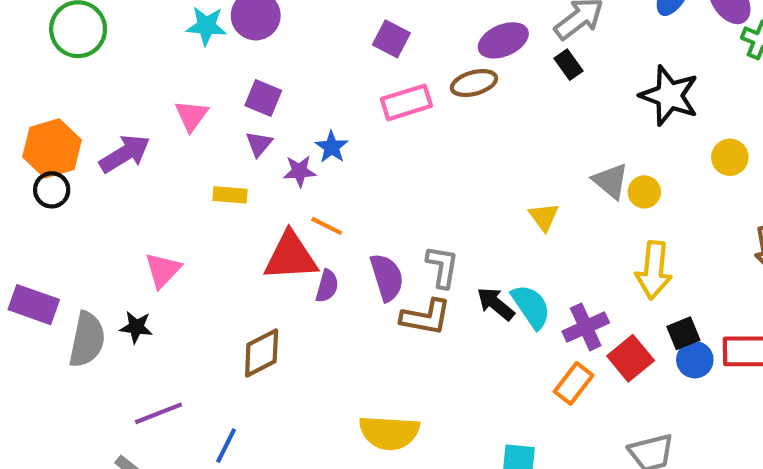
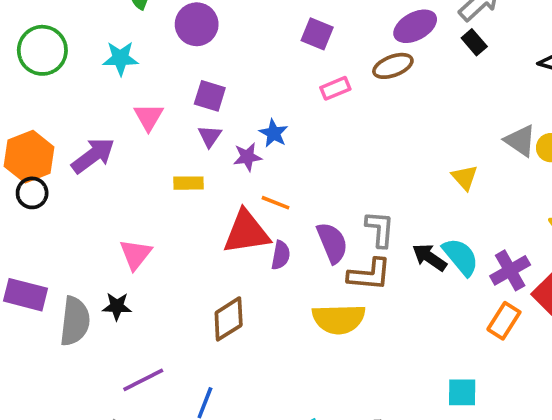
cyan star: (206, 26) -> (120, 58), moved
pink rectangle: (406, 102) -> (335, 88), size x0.7
yellow semicircle: (389, 433) -> (339, 319), moved

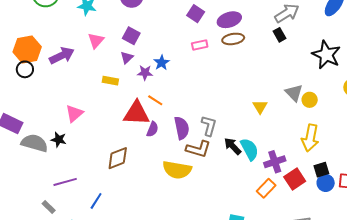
purple ellipse: (415, 26) -> (229, 20), moved
gray semicircle: (75, 321) -> (34, 143), turned -92

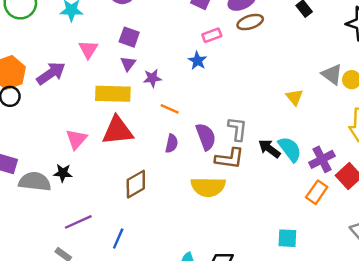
blue star: (162, 63) -> (197, 61), moved
yellow rectangle: (110, 81) -> (113, 94), size x1.8
red triangle: (136, 113) -> (118, 131), moved

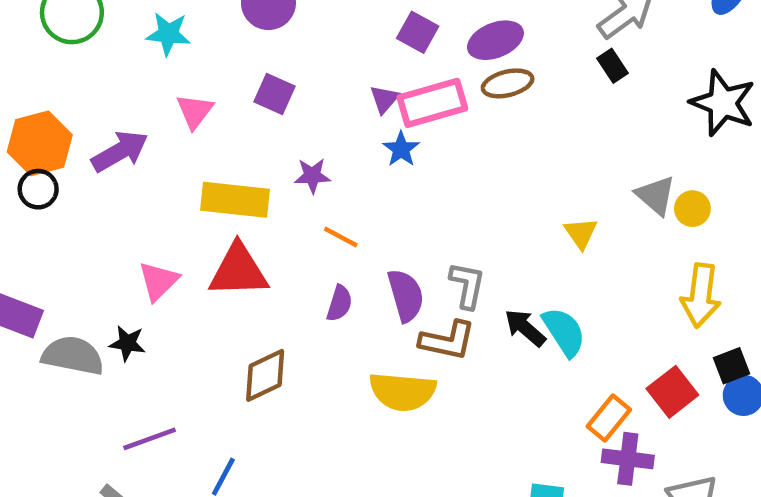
pink rectangle: (212, 35) -> (432, 103), size x1.8
purple triangle: (128, 64) -> (384, 99), moved
purple cross: (322, 159) -> (628, 459), moved, turned 30

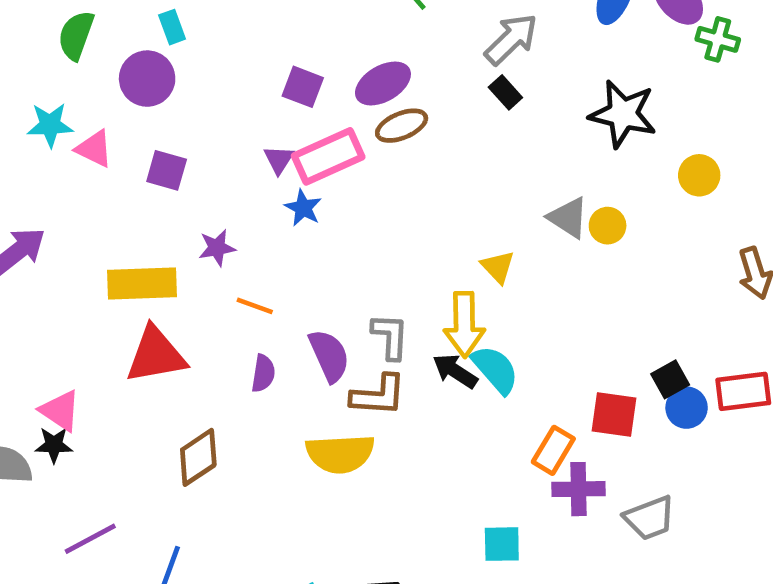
pink triangle: (195, 111) -> (94, 149), moved, turned -33
pink triangle: (158, 281) -> (60, 411), moved, turned -33
yellow arrow: (701, 295) -> (464, 325), moved
red square: (672, 392) -> (614, 414), turned -36

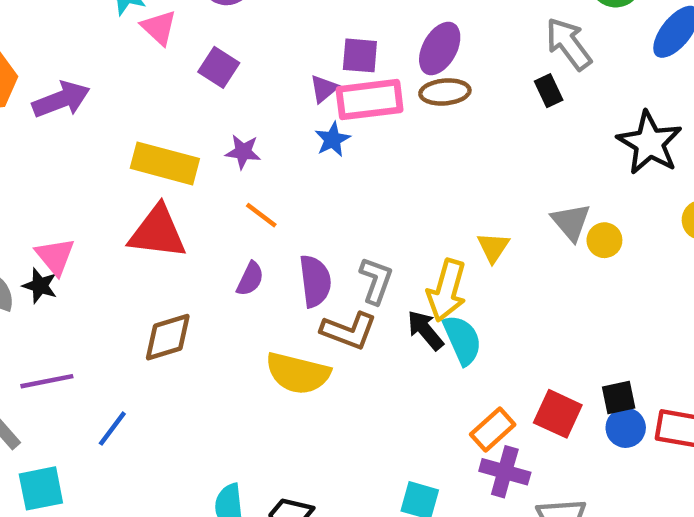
gray arrow: (511, 39) -> (569, 44), turned -100
purple ellipse: (383, 83) -> (440, 48), turned -48
purple square: (303, 87) -> (360, 55), moved, turned -33

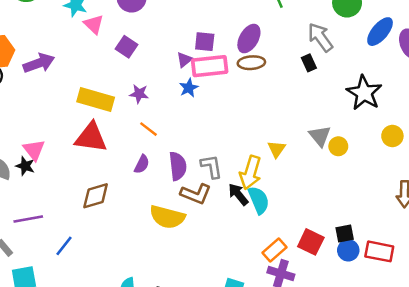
gray L-shape: (376, 281) -> (211, 166), turned -30

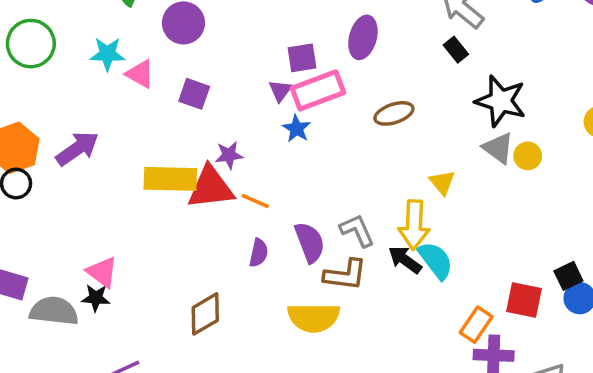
brown ellipse: (251, 63) -> (394, 113), moved
black star: (364, 93) -> (501, 101), moved
red triangle: (91, 138) -> (211, 187), moved

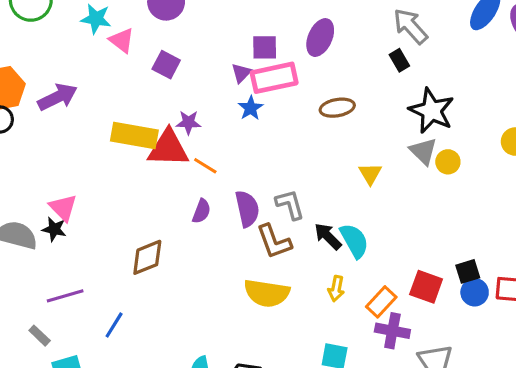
yellow arrow: (414, 225) -> (336, 289), moved, size x0.6
brown L-shape: (345, 275) -> (274, 242), turned 54
yellow semicircle: (314, 317) -> (267, 293), moved

